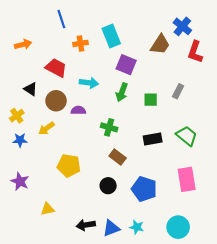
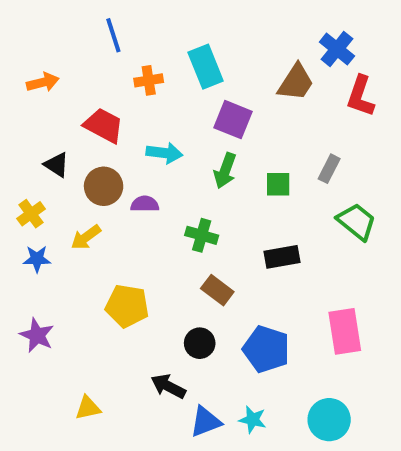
green trapezoid: (187, 136) -> (357, 222), moved
yellow triangle: (48, 209) -> (88, 408), moved
black arrow: (86, 225) -> (168, 386), moved, turned 36

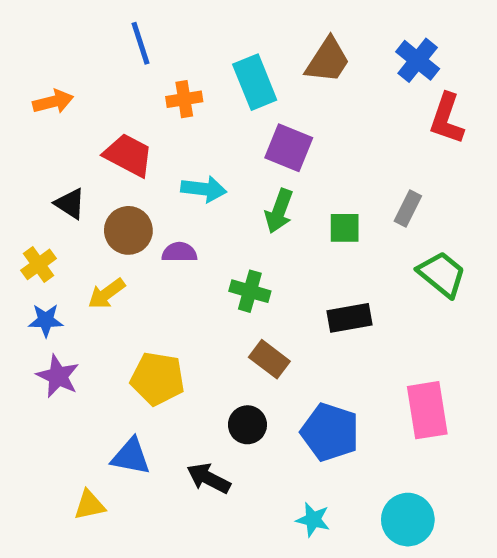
brown trapezoid: (296, 82) -> (328, 60), moved
purple star: (37, 335) -> (58, 376), moved
yellow triangle: (88, 408) -> (89, 505), moved
blue triangle: (206, 422) -> (131, 456), moved, turned 32

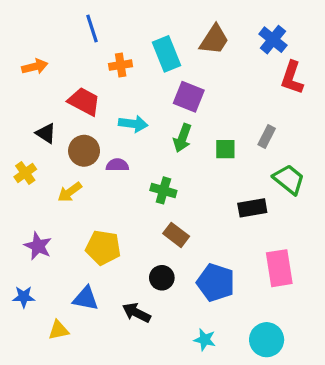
black rectangle: (350, 318) -> (252, 208), moved
blue star: (46, 320) -> (24, 297), moved

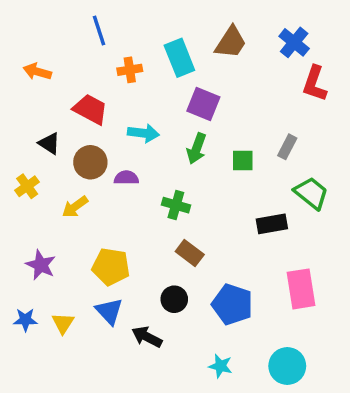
orange arrow: (35, 67) -> (37, 72), turned -150
blue triangle: (86, 298) -> (109, 311), moved, turned 36
yellow triangle: (59, 330) -> (63, 323), moved, turned -45

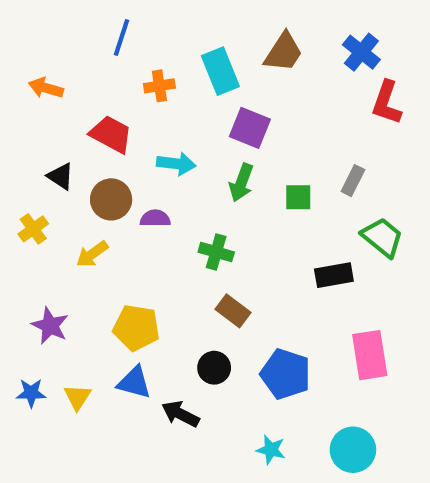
blue line: (99, 30) -> (122, 37), turned 36
blue triangle: (109, 311) -> (134, 382), turned -32

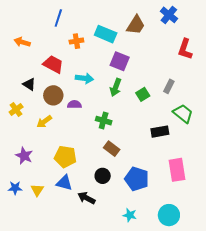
blue cross: (361, 52) -> (169, 15), moved
cyan rectangle: (220, 71) -> (106, 34), turned -45
green square: (298, 197) -> (143, 94), turned -32

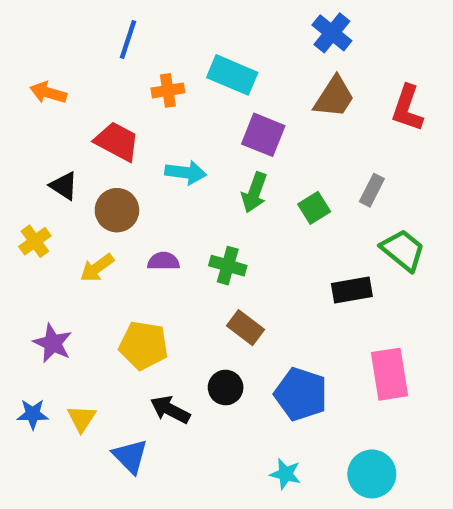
blue cross: (169, 15) -> (332, 33), moved
brown trapezoid: (136, 25) -> (334, 97), moved
purple semicircle: (74, 104) -> (163, 261), moved
blue triangle: (64, 183) -> (130, 456), moved, turned 30
black arrow: (86, 198) -> (170, 410), moved

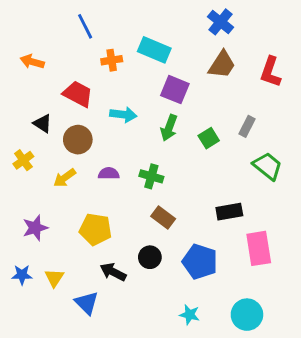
blue line: (128, 39) -> (85, 26), turned -45
black rectangle: (352, 290) -> (229, 212), moved
purple star: (53, 343) -> (35, 228), turned 30

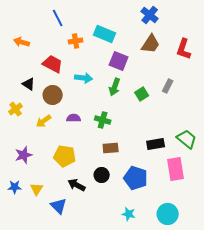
green trapezoid: (268, 166) -> (187, 139), moved
brown rectangle: (163, 218) -> (111, 148), turned -42

